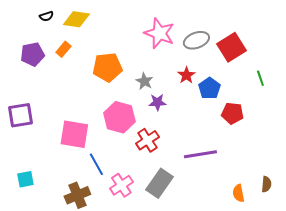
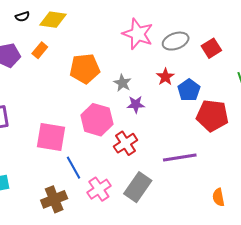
red square: (231, 47) -> (211, 48), size x0.7
red pentagon: (232, 113) -> (212, 116), size x1.4

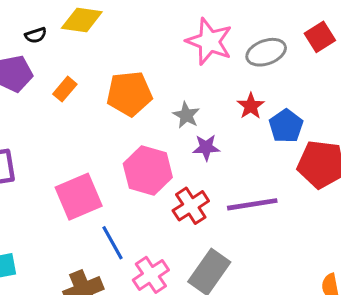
black semicircle: (22, 17) -> (36, 35), moved
red square: (211, 48) -> (320, 37), moved
orange rectangle: (40, 50) -> (65, 89), moved
pink square: (51, 137) -> (79, 197), turned -32
purple line: (180, 157) -> (252, 204), moved

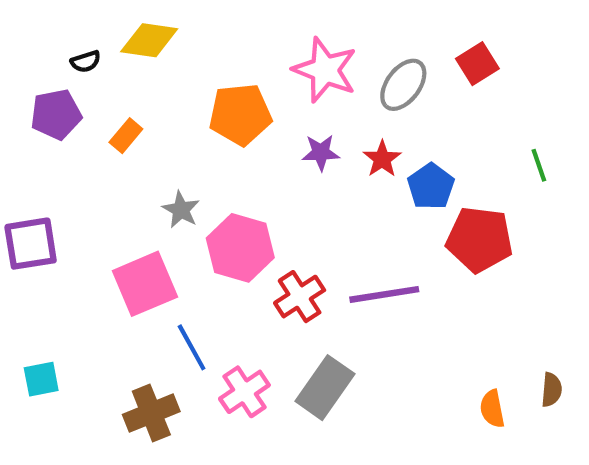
gray ellipse: (266, 52) -> (403, 85), turned -33
orange pentagon: (129, 94) -> (240, 114), moved
gray star: (186, 115) -> (181, 210), moved
purple star: (206, 147) -> (321, 153), moved

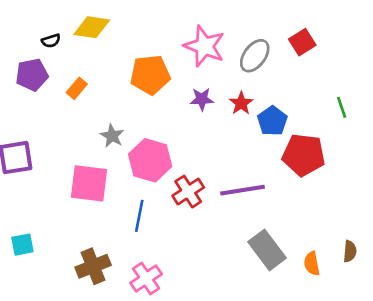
pink square: (145, 284) -> (89, 183), turned 30
blue line: (192, 347) -> (139, 216), moved, turned 40
gray rectangle: (325, 388) -> (267, 250), moved, turned -72
pink cross: (244, 392) -> (146, 278), moved

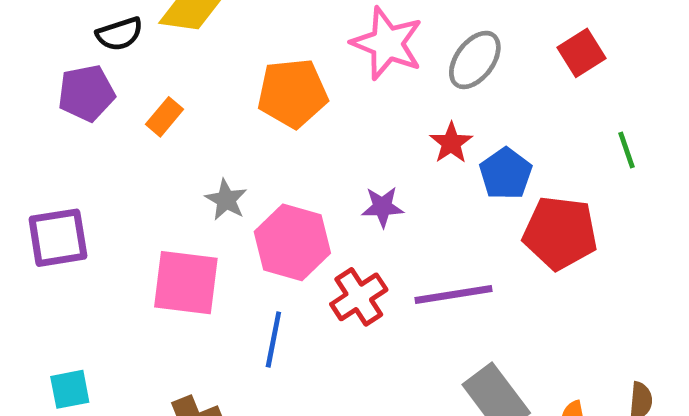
black semicircle: (51, 41) -> (120, 34), size x1.4
red square: (302, 42) -> (581, 53), moved
purple star: (202, 99) -> (382, 207), moved

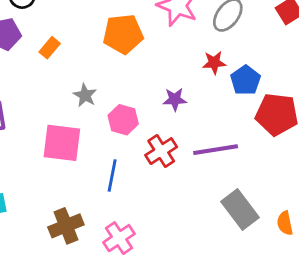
red star: (451, 143) -> (214, 63), turned 30
pink hexagon: (292, 242) -> (123, 120), size x0.7

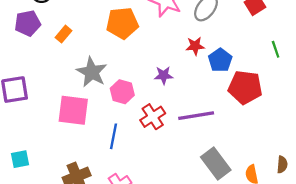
gray star: (85, 95) -> (92, 72), size x1.6

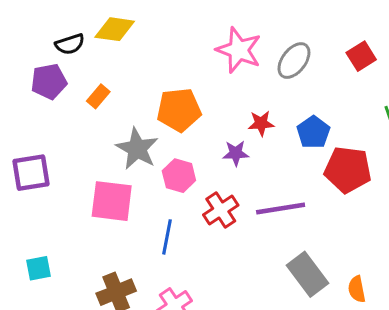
orange pentagon: (122, 23) -> (179, 110), moved
red star: (195, 46) -> (261, 123), moved

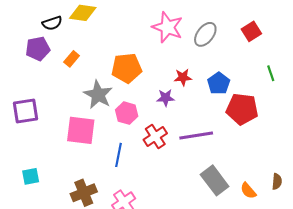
orange semicircle: (357, 289) -> (248, 191), turned -30

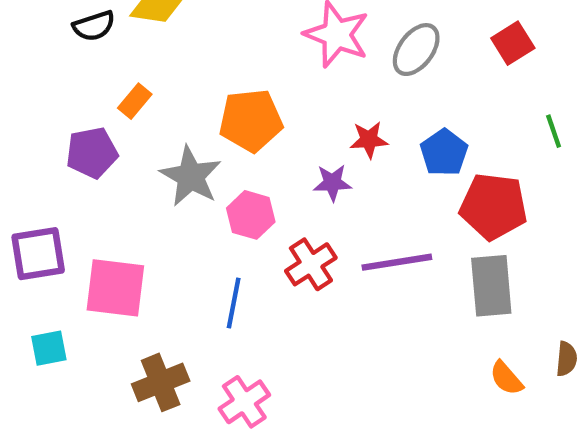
purple pentagon: (38, 49) -> (92, 153), moved
purple square: (26, 111) -> (38, 254), moved
pink square: (81, 130) -> (115, 288), moved
gray rectangle: (215, 180) -> (491, 286), moved, turned 32

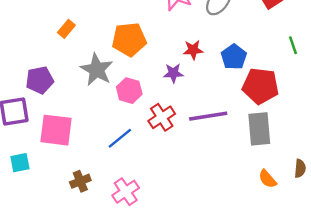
purple pentagon: (92, 153) -> (40, 80), moved
blue line: (234, 303) -> (120, 138), turned 40
brown cross: (161, 382) -> (80, 181), size x0.7

